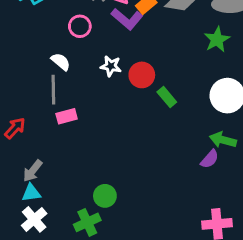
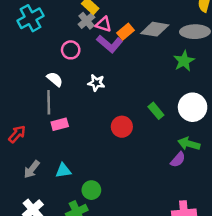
red circle: (142, 75) -> (122, 127), moved
green rectangle: (167, 97) -> (156, 111), moved
cyan triangle: (31, 193) -> (63, 171), moved

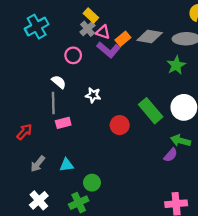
white star: (96, 83) -> (93, 95), moved
green rectangle: (156, 111) -> (151, 111), size x1.6

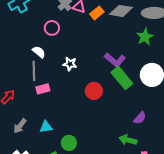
purple L-shape: (109, 50) -> (115, 60), moved
green arrow: (181, 141) -> (128, 140), moved

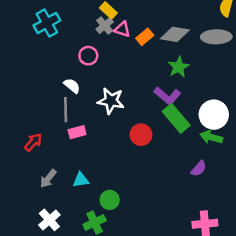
green star: (145, 37) -> (179, 67), moved
white star: (70, 64) -> (111, 101), size x1.5
green arrow: (128, 140) -> (211, 137), moved

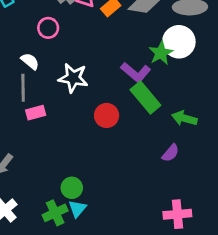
green star: (179, 67) -> (161, 53), moved
white circle: (214, 115) -> (179, 42), moved
cyan triangle: (81, 180) -> (77, 209), moved, turned -42

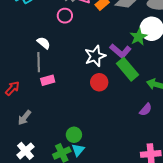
pink circle: (48, 28) -> (65, 16), moved
white star: (73, 78) -> (95, 56), moved, turned -30

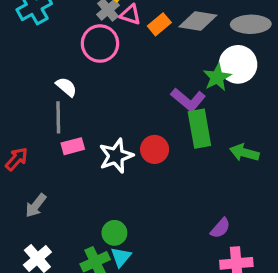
pink circle: (65, 16) -> (100, 44), size x1.5
white star: (95, 56) -> (116, 156), moved
green rectangle: (127, 69) -> (199, 129), turned 30
purple semicircle: (146, 110) -> (220, 228), moved

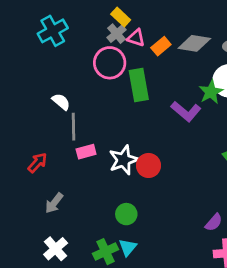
white semicircle: (66, 87) -> (61, 102), moved
green rectangle: (199, 129) -> (139, 85), moved
red circle: (155, 149) -> (149, 165), moved
green circle: (114, 233) -> (126, 214), moved

